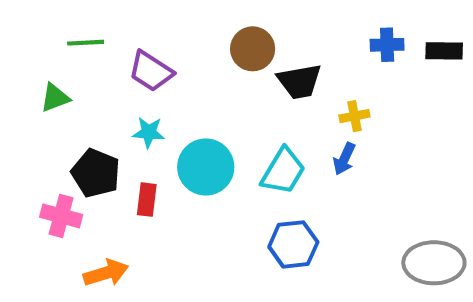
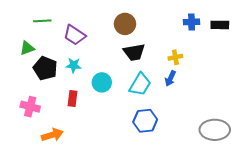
black trapezoid: (299, 81) -> (134, 52), moved
cyan circle: (206, 167) -> (102, 82), size x0.7
black pentagon: (96, 173) -> (45, 68), moved

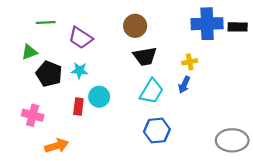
blue cross: (192, 22) -> (207, 24), size x1.8
cyan circle: (102, 82) -> (99, 97), moved

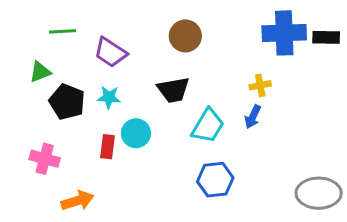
black trapezoid: (145, 56) -> (173, 90), moved

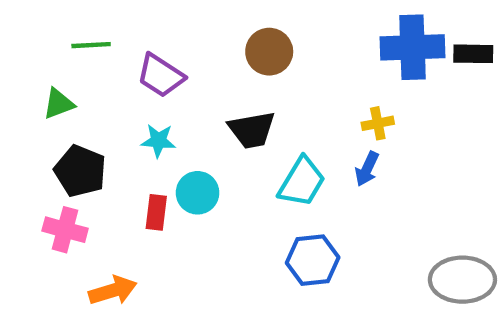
black pentagon: (67, 102) -> (80, 171), moved

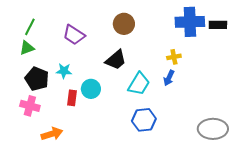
green line: (91, 45) -> (30, 27), moved, turned -60
black trapezoid: (252, 130) -> (116, 60), turned -30
cyan star: (158, 141) -> (64, 71), moved

